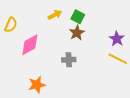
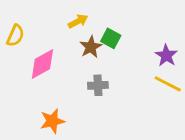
green square: (78, 17) -> (111, 38), moved
brown star: (77, 33) -> (91, 47), moved

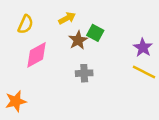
yellow semicircle: (15, 36) -> (26, 24), moved
orange star: (52, 121) -> (16, 101), moved

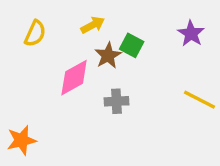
purple star: (143, 48) -> (191, 33), moved
pink diamond: (37, 55) -> (74, 78), moved

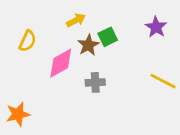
yellow semicircle: (35, 33) -> (28, 41), moved
green square: (132, 45) -> (108, 37), turned 36

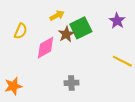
green square: (108, 37) -> (81, 28), size x1.5
gray cross: (95, 82) -> (71, 83), moved

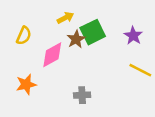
purple star: (117, 21) -> (133, 36), moved
orange star: (13, 86) -> (26, 84), moved

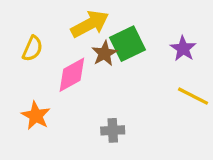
yellow arrow: (65, 18) -> (90, 24), size x1.6
orange star: (26, 84) -> (36, 116), turned -30

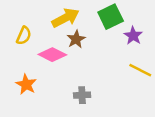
green square: (127, 44) -> (111, 17), moved
pink diamond: (72, 75) -> (52, 55), turned 56

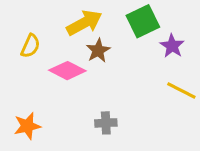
orange star: (26, 84) -> (27, 126), moved, turned 30

